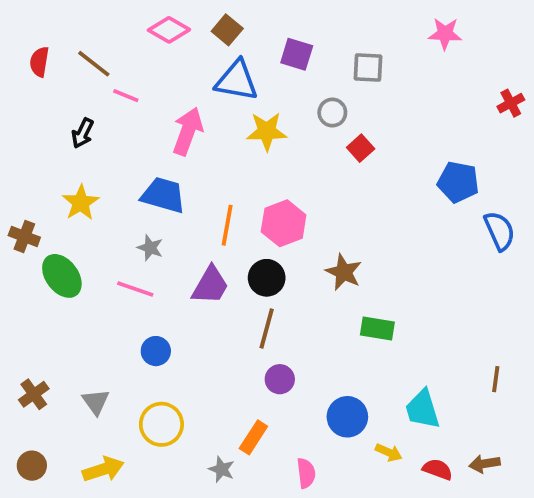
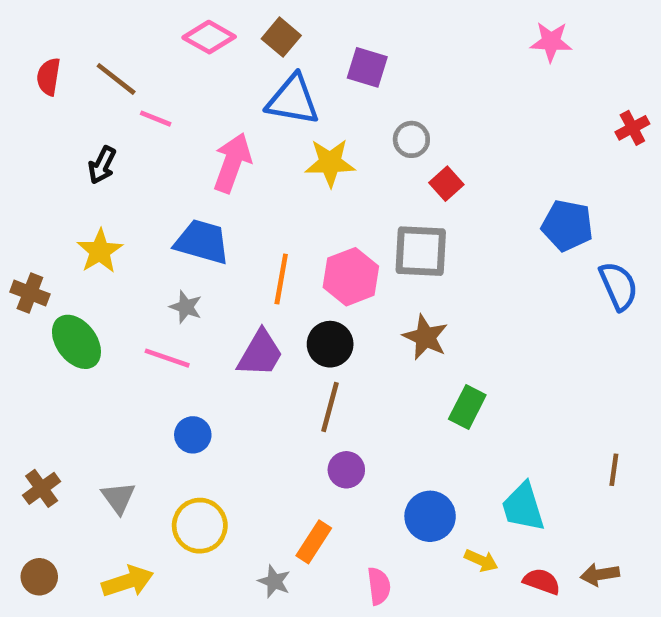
gray square: (368, 67) -> (421, 251), moved, size x1.4
green rectangle: (377, 328) -> (467, 407), turned -72

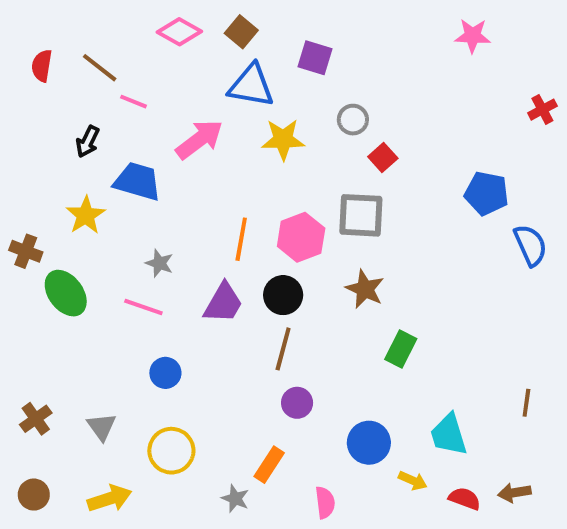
pink arrow: (232, 163) -> (199, 139), turned 33
blue trapezoid: (202, 242) -> (137, 181), moved

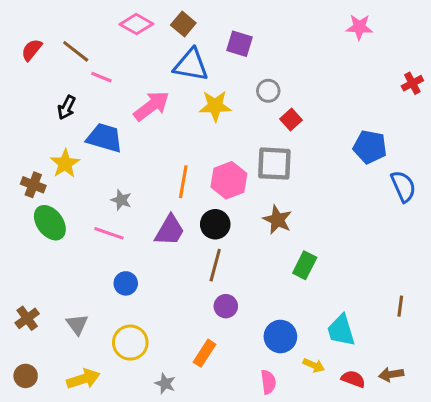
red semicircle: (42, 66) -> (32, 50), turned 30
brown cross: (26, 251) -> (33, 185), moved
gray star: (235, 499) -> (165, 384), moved
pink semicircle: (325, 503) -> (268, 382), moved

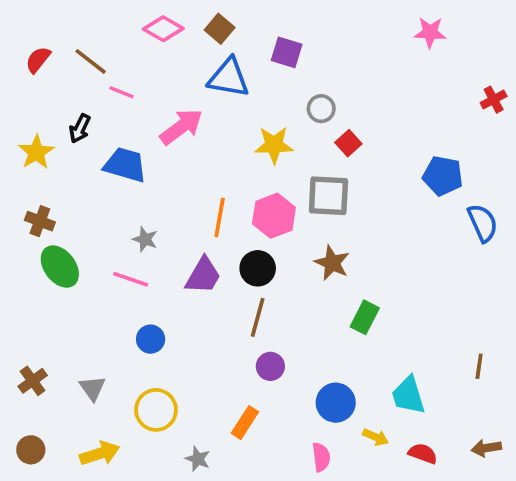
yellow star: (215, 106) -> (274, 145), moved
yellow star: (65, 164) -> (36, 152), moved
brown arrow: (391, 374) -> (486, 448), moved

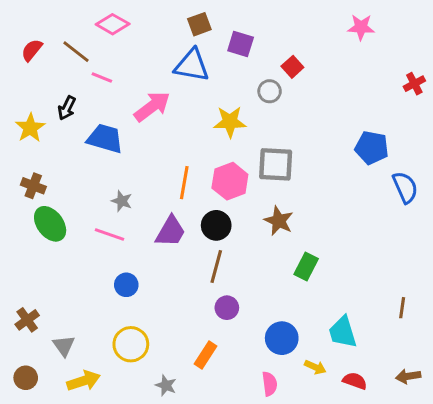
pink diamond: (163, 29) -> (113, 24), moved
brown square: (220, 29) -> (199, 24), moved, turned 30
red square: (348, 143) -> (292, 67), moved
gray triangle: (92, 388) -> (64, 346), moved

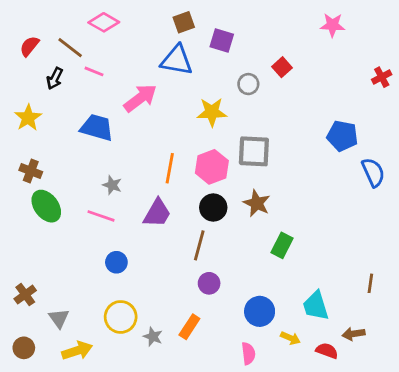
red square: (292, 67) -> (282, 67), moved
black arrow: (67, 108) -> (55, 78), moved
black circle: (216, 225) -> (213, 208), moved
brown arrow: (408, 376) -> (354, 334), moved
gray star: (166, 385) -> (153, 337), moved

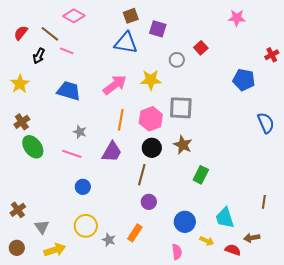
pink arrow: (140, 98) -> (115, 85), moved
blue pentagon: (342, 136) -> (244, 80), moved
brown cross: (31, 171) -> (22, 122), turned 35

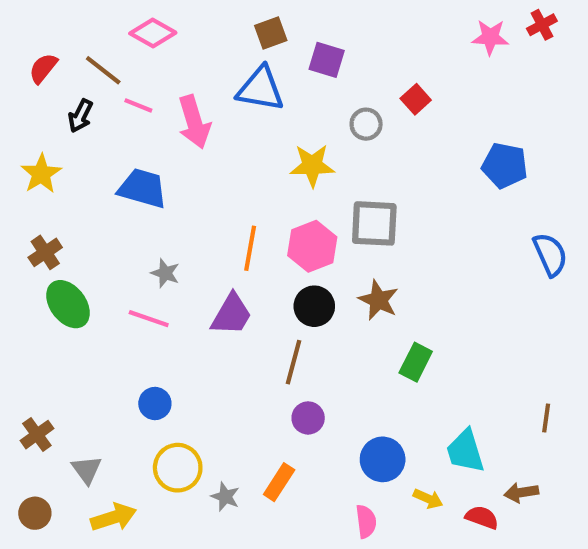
red cross: (272, 55) -> (542, 25), moved
pink arrow: (115, 85) -> (194, 122), moved, turned 110
blue circle: (83, 187) -> (155, 403), moved

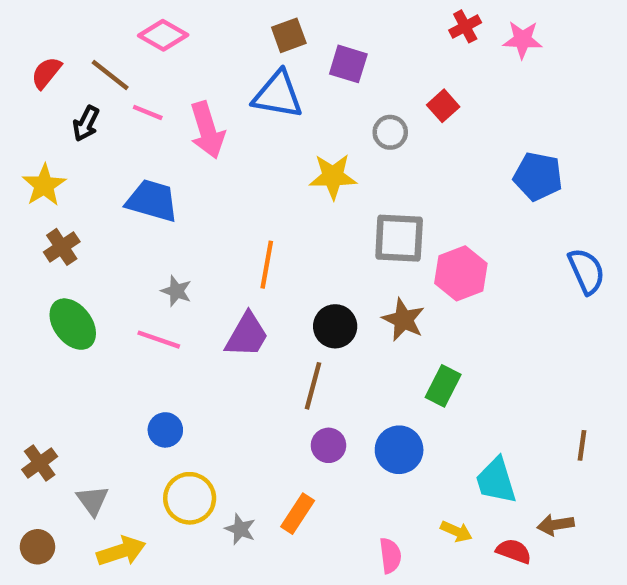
red cross: (542, 25) -> (465, 26), moved
pink hexagon: (312, 246) -> (461, 273), moved
brown cross: (45, 252) -> (62, 247), moved
blue circle: (383, 459) -> (399, 450), moved

